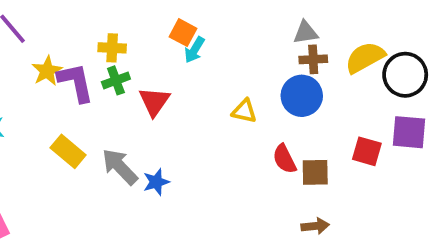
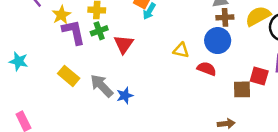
yellow star: (47, 71) -> (61, 15), moved
red semicircle: (285, 159) -> (207, 69), moved, turned 138
brown square: (315, 172) -> (242, 89), moved

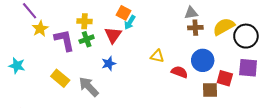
yellow star: (61, 15) -> (40, 29), moved
blue circle: (218, 41) -> (203, 60), moved
red triangle: (124, 44) -> (113, 35), moved
blue star: (125, 96) -> (109, 64), moved

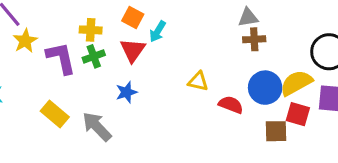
orange square: (124, 13) -> (133, 17), moved
yellow semicircle: (224, 27) -> (296, 83), moved

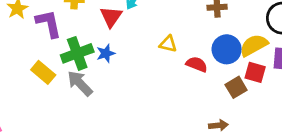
green cross: (94, 56) -> (77, 53), moved, size x1.6
brown square: (276, 131) -> (236, 87), turned -30

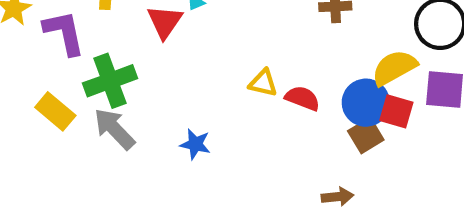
yellow triangle: (168, 44) -> (263, 83), moved
blue circle: (227, 49) -> (366, 103), moved
blue star: (106, 53) -> (195, 144), moved, turned 30

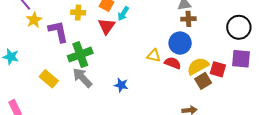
yellow semicircle: (394, 68) -> (198, 66), moved
blue circle: (366, 103) -> (180, 43), moved
yellow rectangle: (55, 111) -> (49, 79), moved

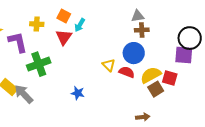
yellow triangle: (154, 56) -> (109, 65), turned 32
purple square: (241, 59) -> (184, 55), moved
gray arrow: (82, 78) -> (24, 94), moved

